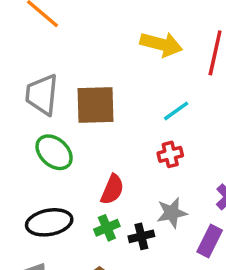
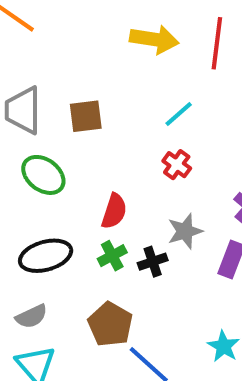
brown square: (96, 105) -> (86, 116), size x0.7
red cross: (170, 154) -> (177, 165), turned -35

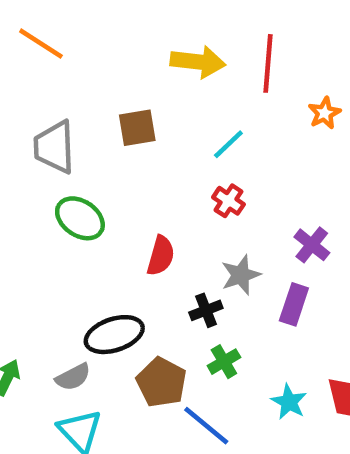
brown square: (86, 116) -> (137, 128), moved
black ellipse: (46, 256) -> (114, 335), moved
green cross: (112, 256) -> (224, 362), moved

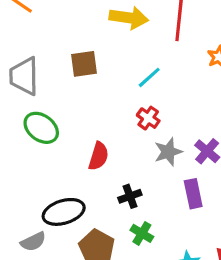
gray star: (241, 275) -> (168, 152), moved
purple rectangle: (294, 304) -> (193, 194), turned -32
green cross: (224, 362) -> (142, 233), turned -30

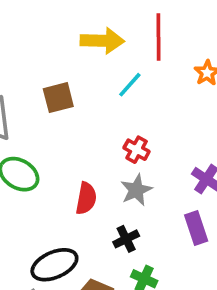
cyan line: (149, 77) -> (130, 85), moved
gray star: (168, 152) -> (136, 190), moved

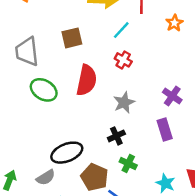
red cross: (137, 150) -> (123, 60), moved
red semicircle: (86, 198) -> (87, 80), moved, size x1.4

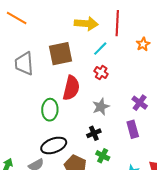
brown square: (72, 38) -> (61, 54), size x1.4
green ellipse: (44, 90) -> (50, 110), moved, turned 60

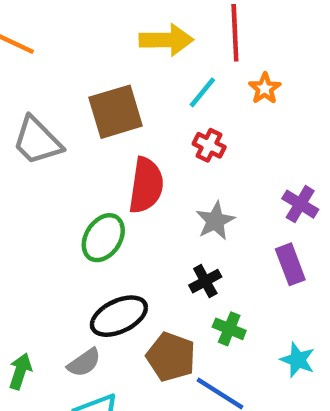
orange star: (143, 44) -> (265, 88), moved
gray trapezoid: (24, 64) -> (37, 141), turned -35
green ellipse: (50, 110) -> (103, 238), turned 35

